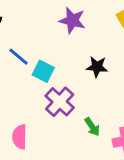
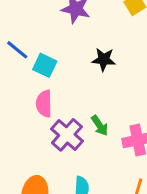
purple cross: (60, 102) -> (67, 135), moved
pink semicircle: (20, 137) -> (44, 104), moved

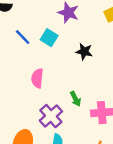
cyan square: (45, 65) -> (49, 38), moved
purple cross: (67, 135) -> (51, 116), moved

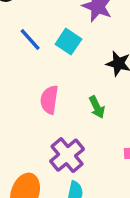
green arrow: (76, 99) -> (97, 107), moved

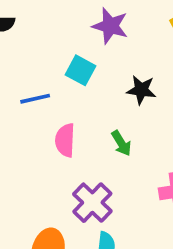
blue line: (30, 40) -> (35, 99), moved, turned -55

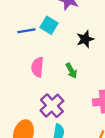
black star: (141, 90) -> (85, 39), turned -30
blue line: (35, 99) -> (26, 31), moved

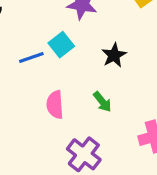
cyan square: (49, 25) -> (61, 45), turned 30

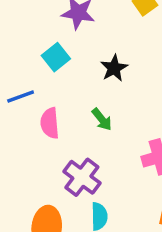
blue line: (31, 57) -> (21, 97), moved

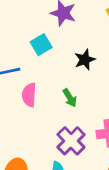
purple cross: (82, 177) -> (71, 141), moved

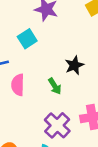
black star: (85, 60) -> (74, 65), moved

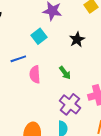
black star: (74, 65) -> (77, 39), moved

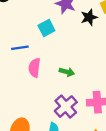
black star: (77, 39) -> (89, 17), moved
green arrow: (65, 73) -> (67, 72), turned -48

